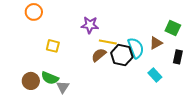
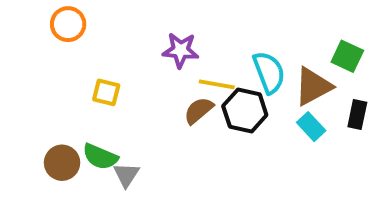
brown triangle: (156, 43) -> (313, 86), size x1.5
cyan semicircle: (136, 48) -> (269, 72), moved
cyan rectangle: (155, 75) -> (311, 127), moved

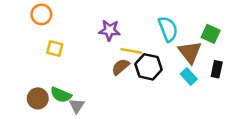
cyan semicircle: (269, 72) -> (168, 29), moved
brown triangle: (313, 86) -> (190, 52), turned -40
yellow square: (106, 92) -> (55, 49), moved

